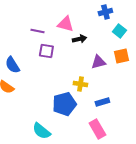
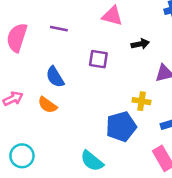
pink triangle: (65, 24) -> (112, 16), moved
purple line: (37, 31) -> (59, 29), moved

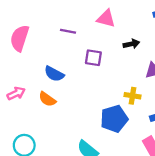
purple line: (59, 29) -> (68, 31), moved
blue semicircle: (55, 77) -> (54, 74), turned -30

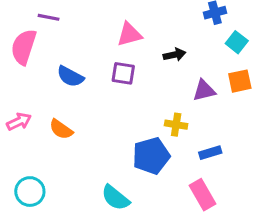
pink triangle: (106, 19) -> (129, 34), moved, turned -30
purple line: (68, 31) -> (49, 17), moved
blue semicircle: (54, 74) -> (70, 76), moved

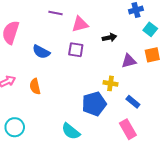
purple line: (49, 17) -> (55, 13), moved
orange semicircle: (61, 129) -> (35, 86), turned 42
blue rectangle: (210, 153) -> (133, 102), turned 56

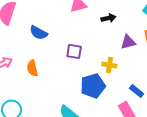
purple square: (76, 50) -> (74, 51), moved
blue rectangle: (133, 102) -> (137, 91), moved

